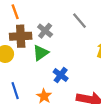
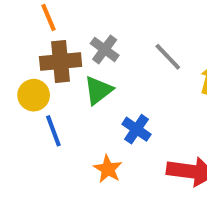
gray line: (79, 21) -> (168, 57), moved
blue line: (15, 91) -> (53, 131), moved

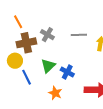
gray line: (168, 57) -> (79, 35), turned -42
green triangle: (98, 90) -> (48, 66), moved

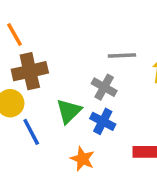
gray cross: (47, 35) -> (104, 87), moved

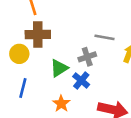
gray cross: (104, 87) -> (87, 57), turned 30
blue line: (31, 132) -> (23, 88), moved, turned 30

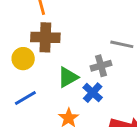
blue line: (23, 88) -> (25, 98), turned 42

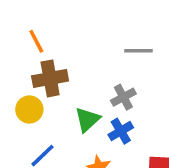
gray line: (122, 44) -> (139, 51), moved
blue cross: (93, 93) -> (121, 131), turned 30

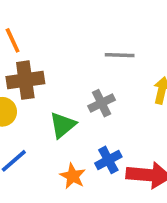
blue cross: (121, 131) -> (108, 160), moved

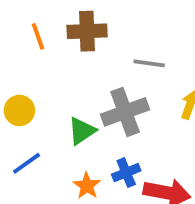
brown cross: (25, 80) -> (87, 31), moved
gray cross: (102, 103) -> (125, 112), size x1.6

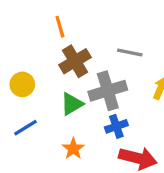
brown cross: (87, 31) -> (75, 61), moved, turned -32
orange line: (38, 36) -> (60, 27), moved
blue cross: (126, 173) -> (116, 126), moved

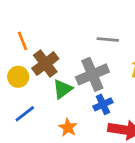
orange line: (60, 27) -> (23, 41), moved
brown cross: (75, 61) -> (45, 64), moved

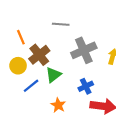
gray line: (108, 40) -> (61, 24), moved
gray cross: (92, 74) -> (84, 50), moved
blue line: (25, 114) -> (31, 86), moved

